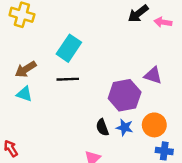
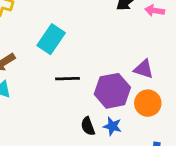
black line: (68, 79) -> (67, 79), moved
orange circle: (154, 125) -> (148, 103), moved

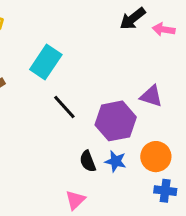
black line: (67, 79) -> (64, 107), turned 50
orange circle: (148, 103) -> (156, 157), moved

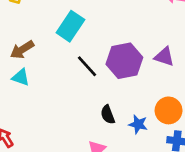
purple hexagon: (116, 121) -> (124, 61), moved
blue star: (116, 161) -> (138, 124), moved

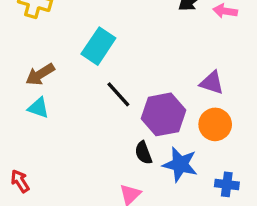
purple hexagon: (124, 61) -> (163, 114), moved
orange circle: (169, 110) -> (215, 124), moved
blue star: (138, 124) -> (180, 164), size x1.5

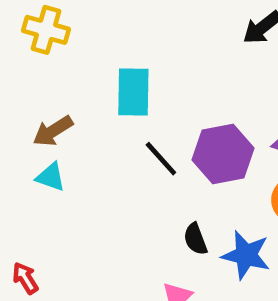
cyan rectangle: (98, 46) -> (133, 92), turned -33
purple hexagon: (163, 114) -> (223, 154), moved

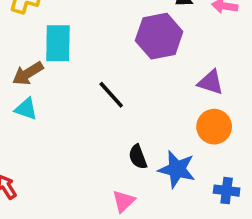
cyan rectangle: (133, 92) -> (58, 43), moved
purple hexagon: (223, 154) -> (159, 36), moved

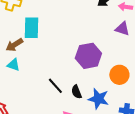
purple hexagon: (159, 36) -> (88, 56), moved
purple triangle: (211, 82) -> (122, 29), moved
black line: (111, 95) -> (55, 86), moved

